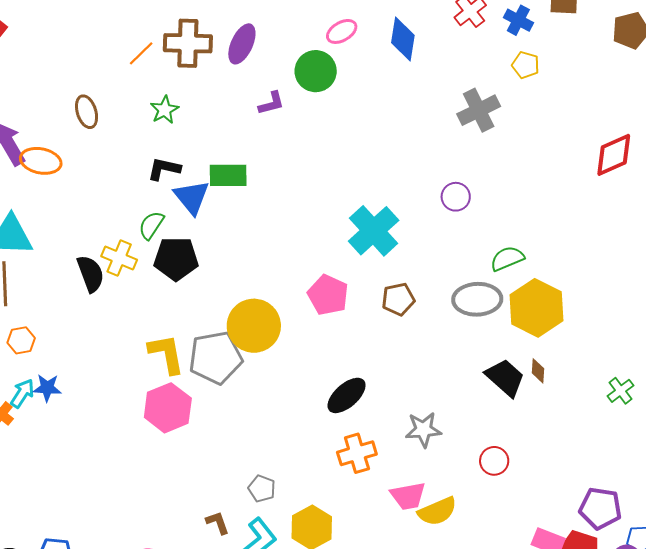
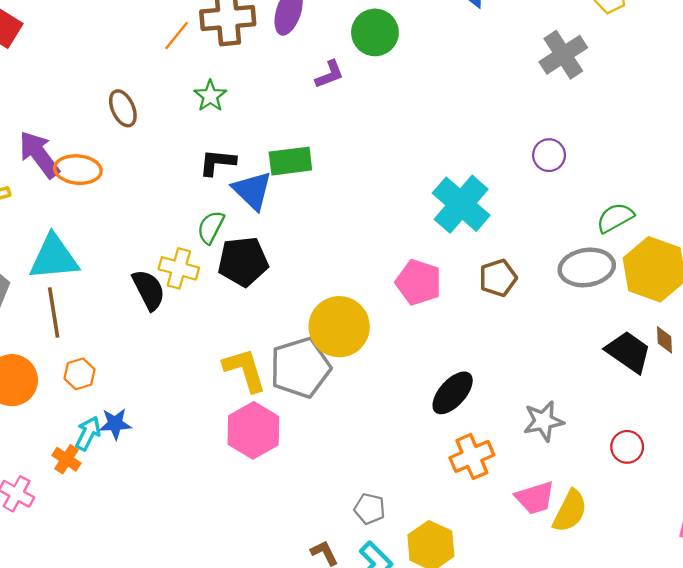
yellow semicircle: (437, 511) -> (570, 511), turned -33

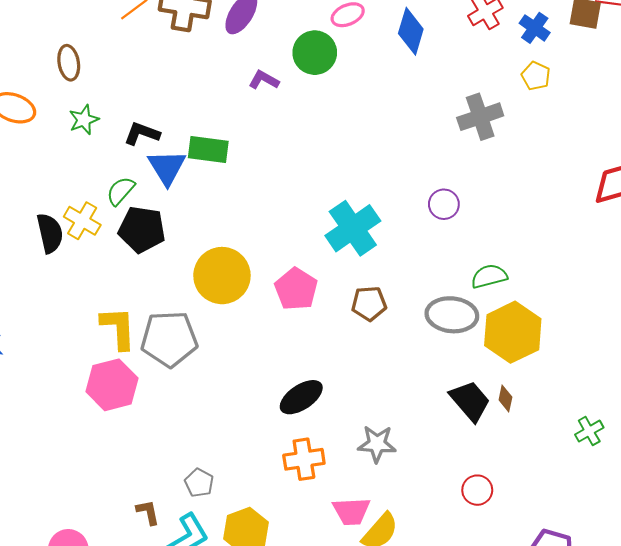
purple L-shape: (330, 74) -> (264, 80), turned -144
green star: (210, 96) -> (84, 120), moved
yellow circle: (339, 327) -> (222, 276), moved
red circle: (627, 447) -> (477, 490), moved

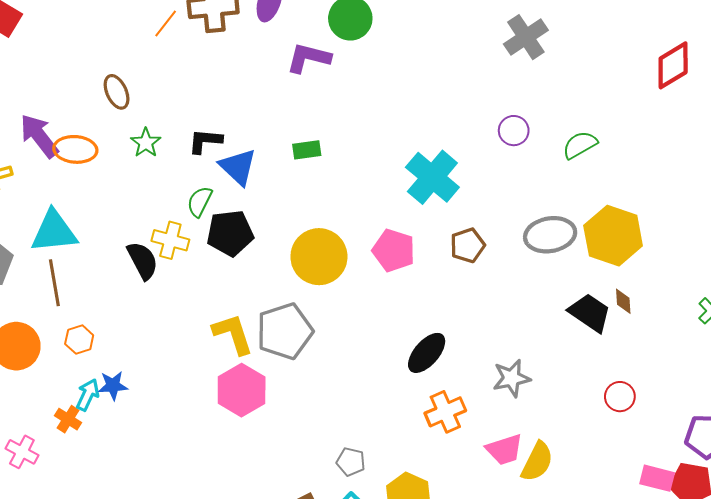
purple L-shape: (264, 80) -> (308, 58), size x1.5
green rectangle: (208, 149) -> (307, 150), moved, size x0.7
green semicircle: (489, 276) -> (580, 145), moved

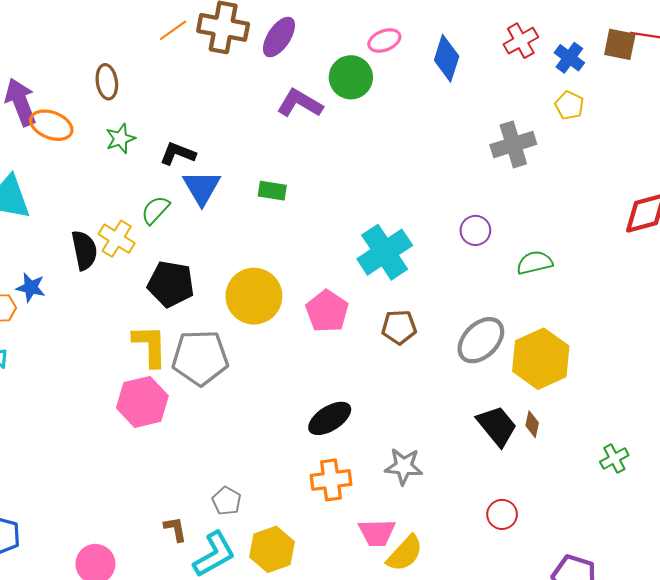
black pentagon: (230, 233) -> (171, 284), moved
gray ellipse: (550, 235) -> (481, 340), turned -51
blue star: (113, 386) -> (31, 287), moved

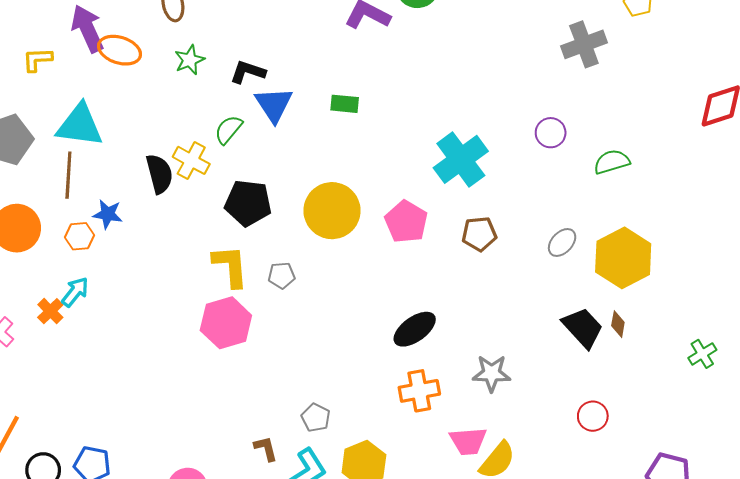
gray ellipse: (481, 340) -> (562, 242), size x0.6
gray pentagon: (200, 358) -> (281, 275), size x0.5

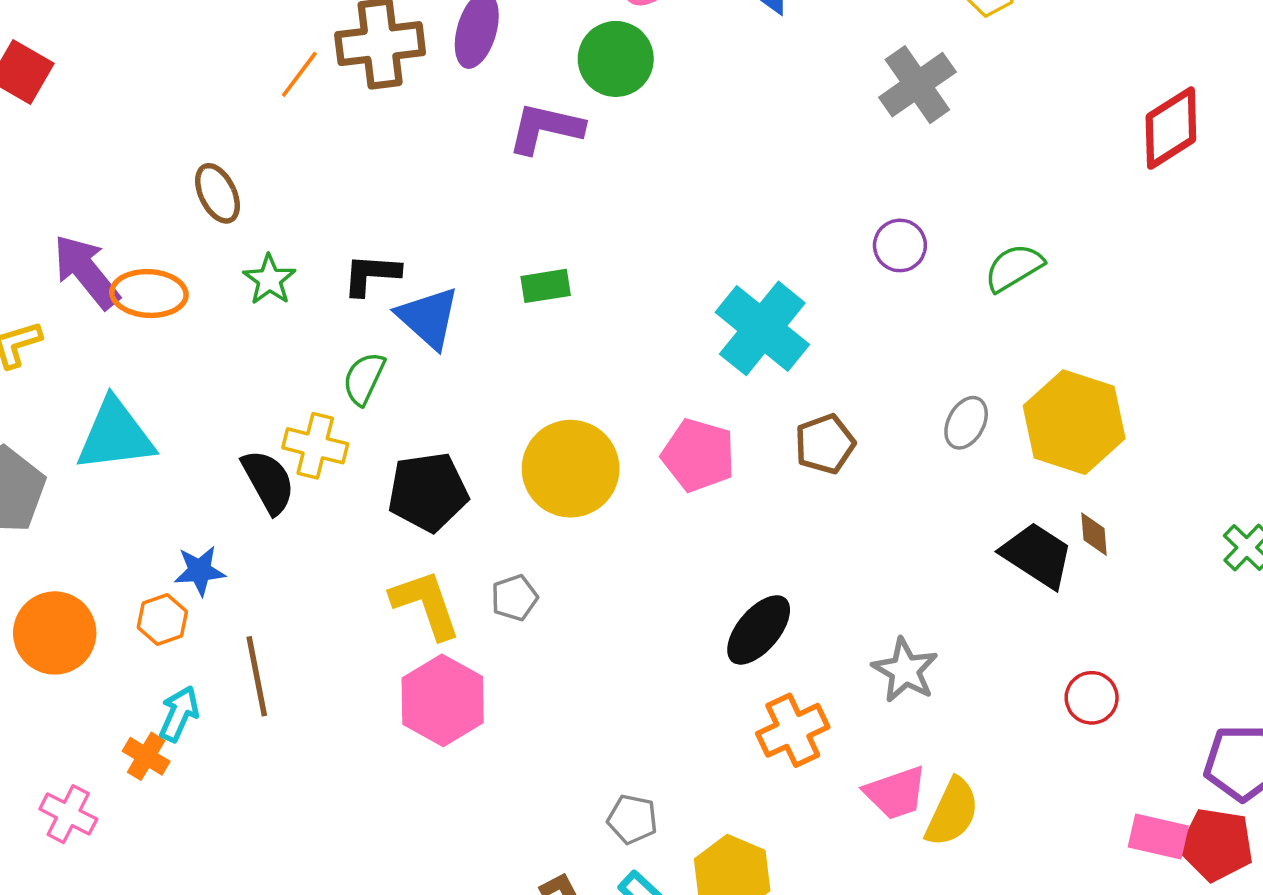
brown line: (68, 175) -> (257, 676), moved
gray star: (491, 373) -> (905, 670), turned -30

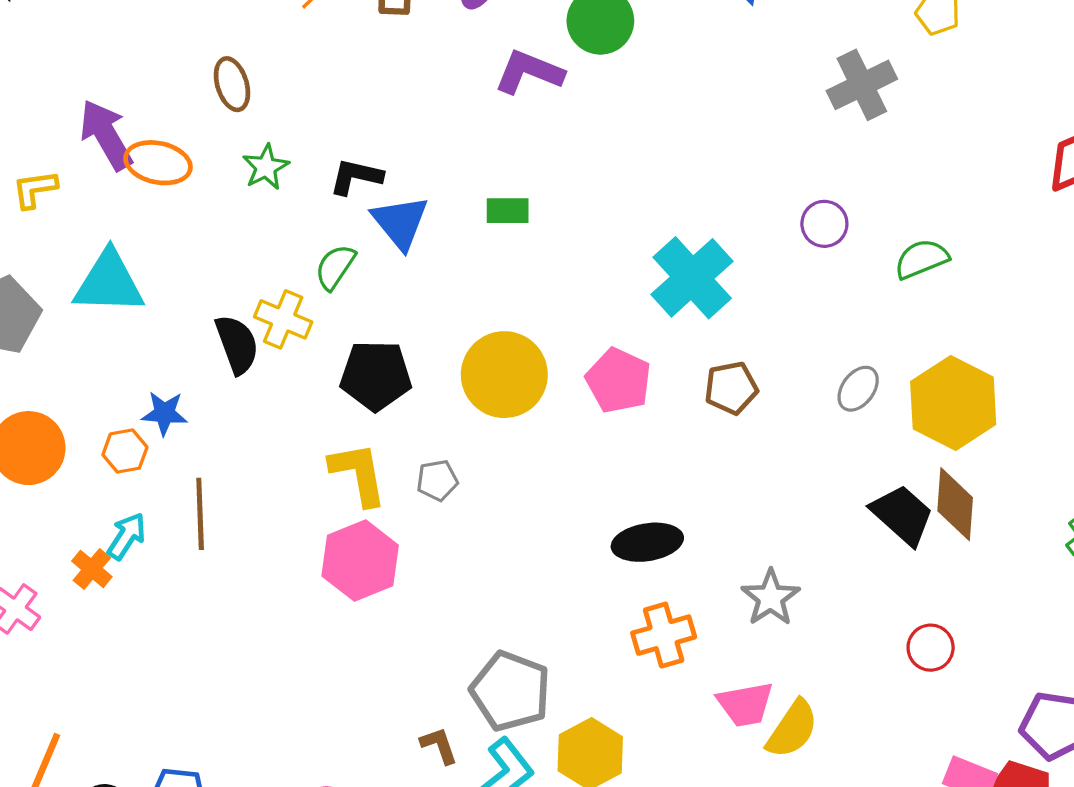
brown diamond: (1094, 534) -> (955, 504), size x1.8
black ellipse: (759, 630) -> (647, 542), turned 32
gray pentagon: (632, 819) -> (510, 691), size x1.8

